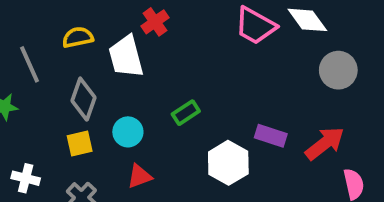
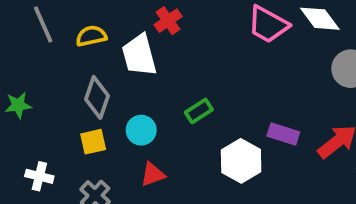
gray line: (29, 64) -> (43, 24), moved

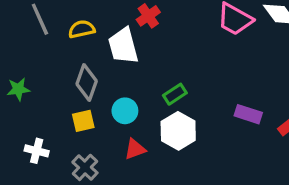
white hexagon: (241, 161) -> (178, 131), moved

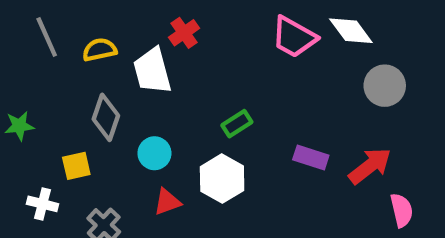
green rectangle: (175, 94) -> (237, 124), moved
yellow square: (83, 121) -> (76, 166), moved

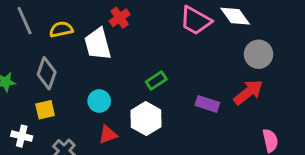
gray diamond: (106, 117) -> (47, 73), moved
red arrow: (370, 166) -> (248, 92), moved

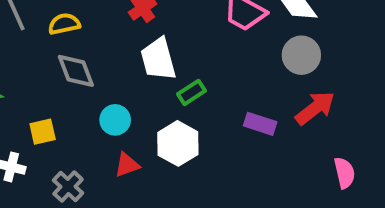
white trapezoid: (98, 44) -> (158, 59), moved
gray circle: (259, 54) -> (301, 55), moved
gray diamond: (47, 73) -> (76, 71), moved, turned -40

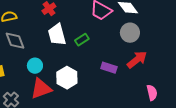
green rectangle: (192, 92) -> (82, 40), moved
red triangle: (127, 165) -> (41, 89), size x1.6

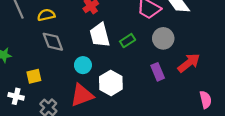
gray circle: (130, 33) -> (163, 38), moved
cyan circle: (35, 66) -> (83, 65), moved
purple rectangle: (109, 68) -> (158, 72), turned 49

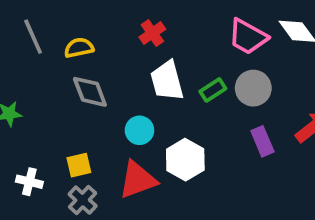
gray circle: (163, 38) -> (253, 88), moved
yellow square: (34, 76) -> (79, 165), moved

